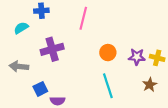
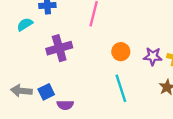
gray arrow: (19, 66) -> (21, 91), moved

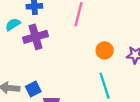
purple cross: (59, 48) -> (36, 37), moved

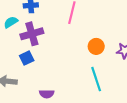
blue square: (33, 89) -> (27, 58), moved

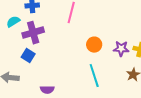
blue square: (27, 58) -> (28, 56), turned -32

